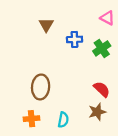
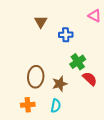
green cross: (102, 48) -> (78, 62), moved
brown star: (97, 112) -> (60, 84), moved

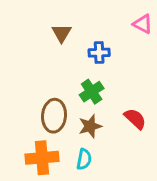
green cross: (78, 62) -> (92, 92), moved
orange cross: (28, 105) -> (42, 158), size x1.5

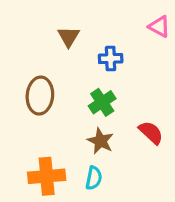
brown ellipse: (54, 116) -> (40, 96), moved
brown star: (90, 126) -> (100, 141), turned -30

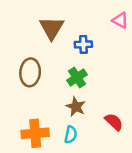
brown triangle: (69, 37) -> (52, 28), size x1.5
red semicircle: (151, 133) -> (114, 122), moved

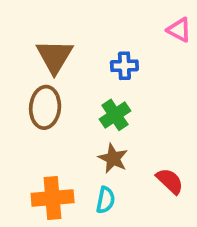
brown triangle: (52, 28) -> (54, 56), moved

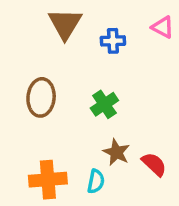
brown triangle: (54, 56) -> (65, 24), moved
blue cross: (124, 66) -> (113, 41), moved
brown star: (113, 158) -> (116, 152), moved

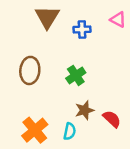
brown star: (116, 152) -> (85, 110), turned 30
orange cross: (48, 180) -> (35, 130), turned -35

